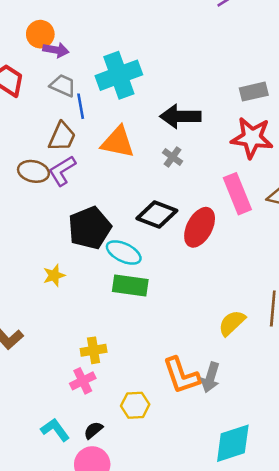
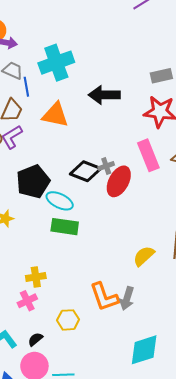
gray cross: (173, 157) -> (106, 166), moved, turned 35

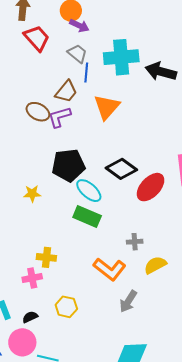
black arrow: (104, 95) -> (161, 72), moved
orange triangle: (55, 115) -> (107, 107), turned 44
gray cross: (106, 166) -> (135, 242), moved
orange L-shape: (104, 297) -> (110, 269), moved, turned -48

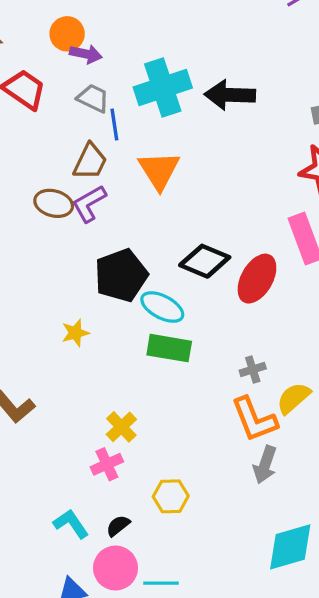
yellow cross: (46, 257) -> (121, 427), turned -36
orange L-shape: (110, 269) -> (254, 419), moved, turned 44

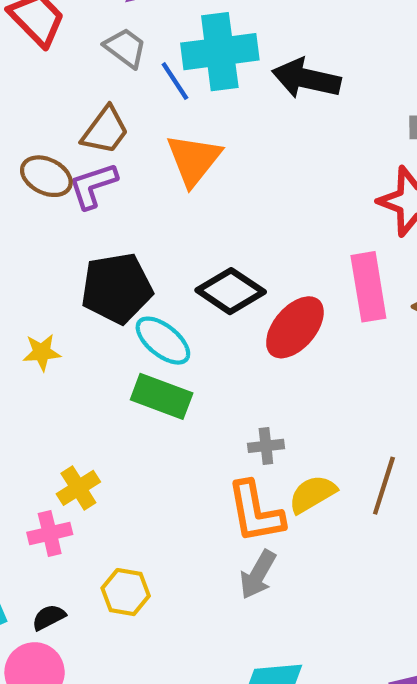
blue line: (114, 124) -> (175, 81), moved, turned -36

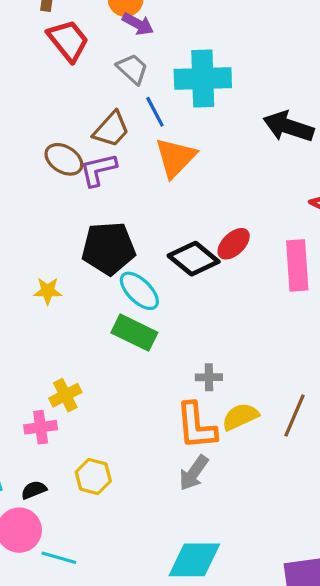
black arrow: (306, 79) -> (288, 127), moved
blue line: (175, 81) -> (155, 112), moved
red ellipse: (295, 327) -> (234, 244), moved, size x0.7

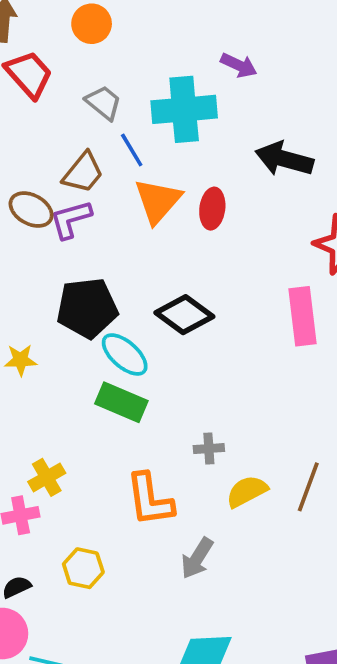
purple arrow: (138, 24) -> (239, 65), moved
red ellipse: (234, 244) -> (212, 209), moved, turned -36
orange L-shape: (196, 426) -> (150, 500), moved

